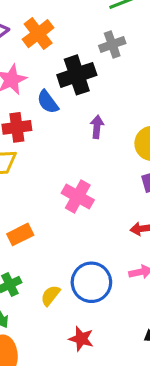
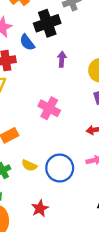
yellow semicircle: (50, 295) -> (29, 165), moved, turned -104
red star: (81, 339) -> (40, 208), moved, turned 30

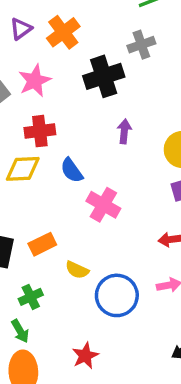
blue semicircle: (27, 42) -> (72, 170), moved
yellow semicircle: (29, 165) -> (77, 270), moved

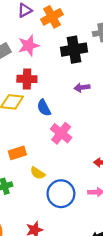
purple arrow: (124, 131) -> (82, 87), turned -112

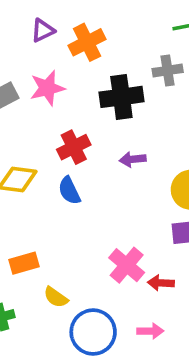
red cross: (27, 79) -> (74, 147), moved, turned -30
pink cross: (61, 133) -> (127, 265), moved

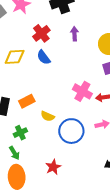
purple arrow: (133, 159) -> (74, 34), turned 104

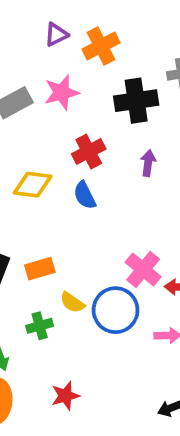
blue circle: (71, 131) -> (116, 310), moved
green cross: (20, 133) -> (40, 326), moved

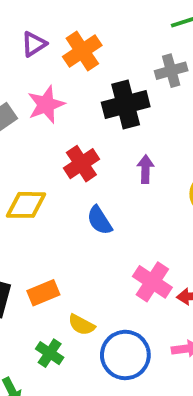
blue semicircle: (85, 195) -> (100, 220), moved
blue circle: (116, 310) -> (125, 355), moved
green cross: (40, 326) -> (50, 353), turned -35

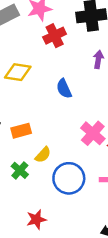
red cross: (81, 164) -> (55, 36), moved
yellow semicircle: (81, 325) -> (43, 155), turned -84

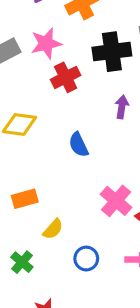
green cross: (20, 170) -> (22, 262), moved
blue circle: (69, 178) -> (86, 259), size x0.6

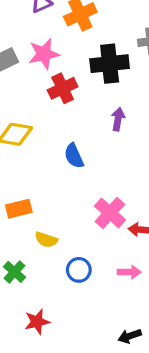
yellow semicircle: (53, 229) -> (46, 240), turned 65

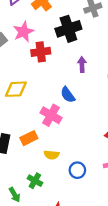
red cross: (63, 88) -> (41, 52), turned 30
blue semicircle: (74, 156) -> (68, 95), moved
pink cross: (110, 213) -> (51, 115), moved

